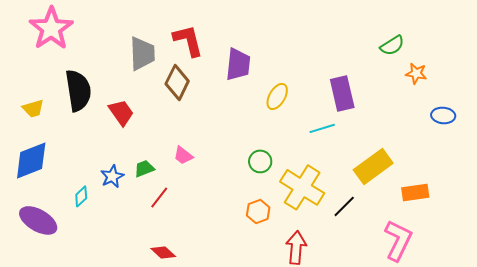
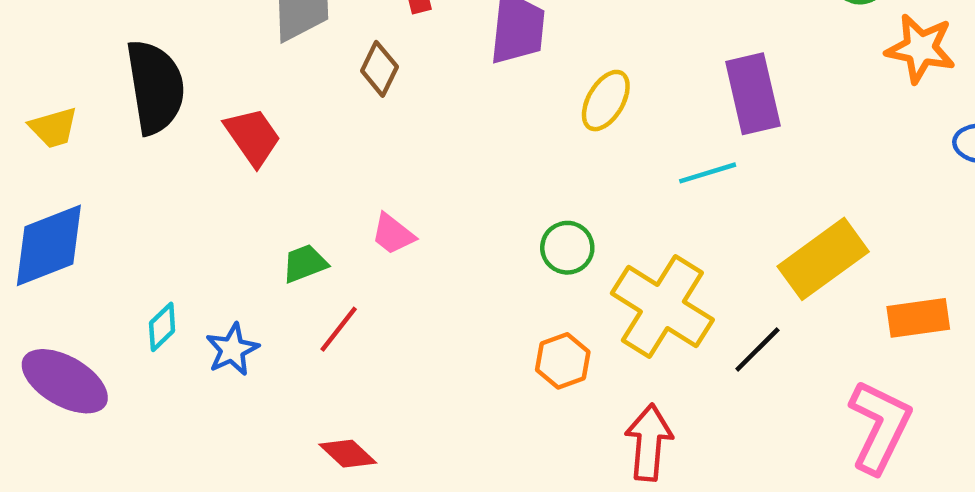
orange star: (416, 73) -> (920, 48), size x1.4
brown diamond: (177, 82) -> (379, 69), size x0.7
blue star: (112, 176) -> (232, 350), moved

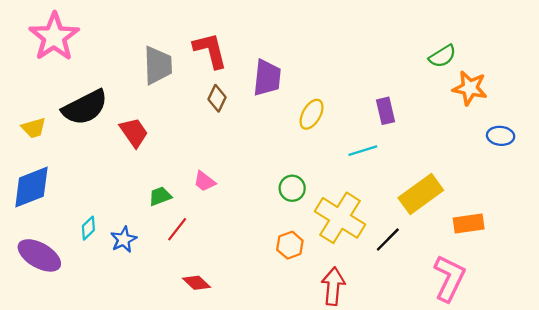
brown diamond: (379, 69) -> (217, 98), moved
black semicircle: (155, 87) -> (85, 107), turned 72
purple rectangle: (753, 94) -> (386, 111), size x0.7
red diamond: (348, 454) -> (197, 283), moved

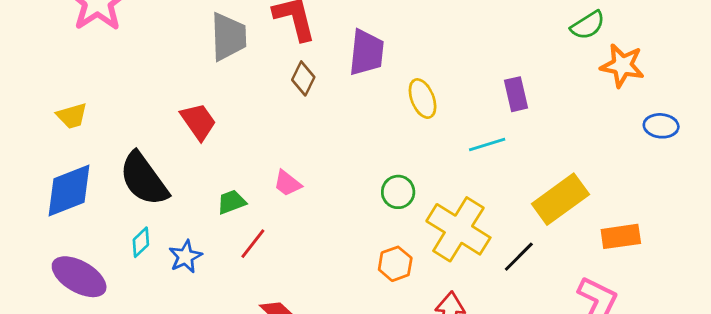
black semicircle: (85, 107) -> (144, 179), moved, turned 81
yellow ellipse: (312, 114) -> (423, 99), turned -52

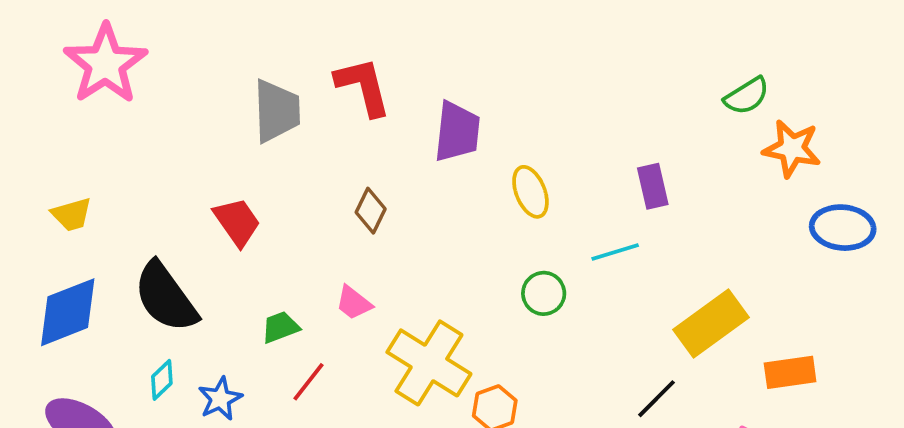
brown diamond: (303, 78) -> (371, 211), moved
blue ellipse: (661, 126) -> (843, 228), size x1.4
green circle: (398, 192) -> (544, 293), moved
yellow cross: (458, 229) -> (429, 363), moved

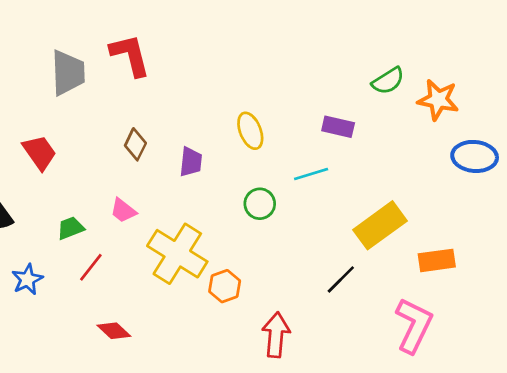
green semicircle: (747, 96) -> (388, 81), moved
purple trapezoid: (457, 132) -> (191, 162), moved, size x0.7
purple rectangle: (653, 186) -> (338, 127), turned -64

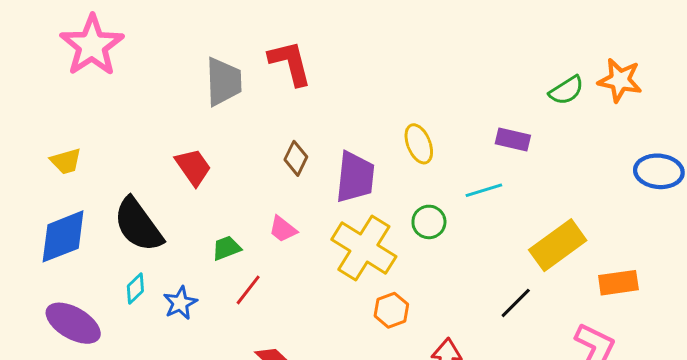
orange star: (438, 100) -> (620, 80), moved
purple trapezoid: (191, 162) -> (355, 177), size x1.6
yellow cross: (177, 254) -> (364, 248), moved

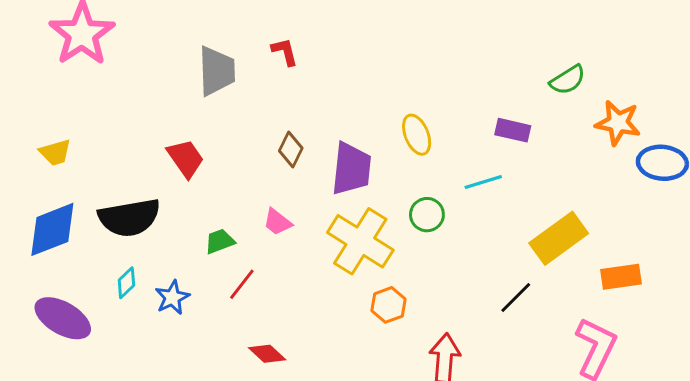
red L-shape: (290, 63) -> (285, 52), size x0.6
orange star: (620, 80) -> (618, 123), moved
black semicircle: (138, 225) -> (129, 218), turned -64

